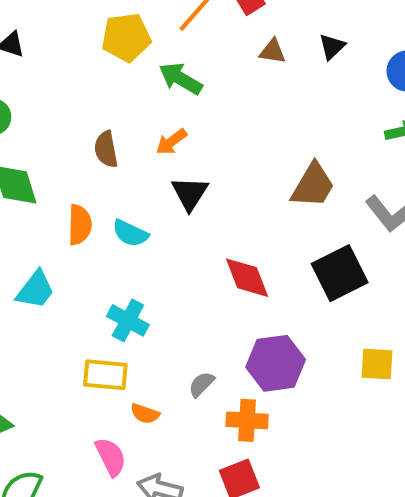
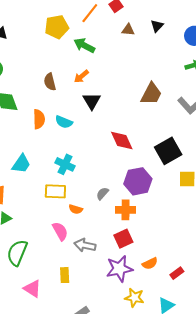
black square: (340, 273) -> (168, 151), moved
cyan trapezoid: (35, 290) -> (21, 164), moved

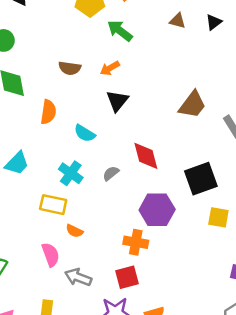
brown semicircle: (50, 82) -> (70, 68), turned -78
cyan semicircle: (64, 122) -> (85, 133), moved
gray semicircle: (102, 194) -> (111, 173), moved

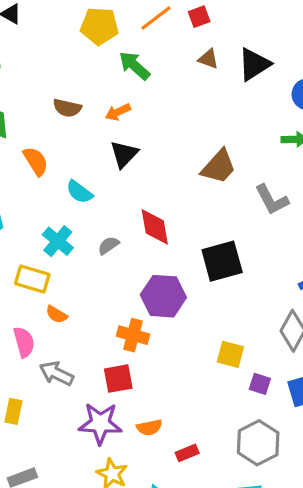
black triangle: (214, 22) -> (254, 64), size x1.6
orange semicircle: (48, 112) -> (36, 161), turned -45
yellow square: (218, 217) -> (230, 354), moved

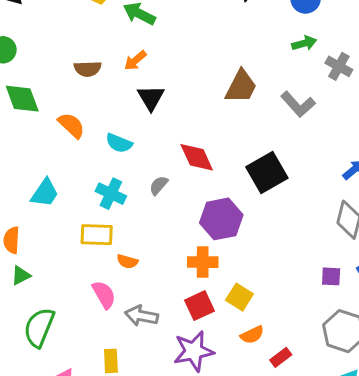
yellow square: (230, 354) -> (239, 297), moved, turned 32
orange semicircle: (149, 427) -> (252, 335), moved

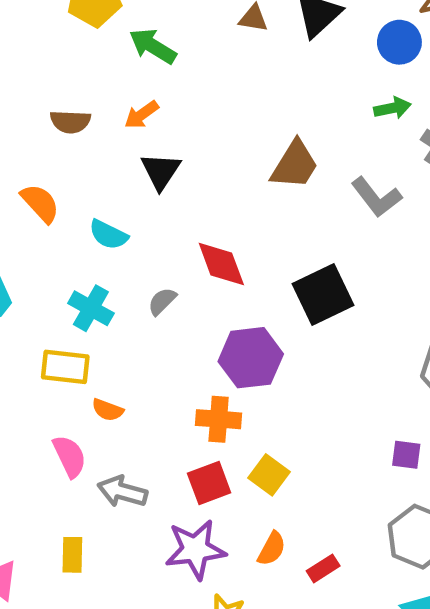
orange semicircle: (252, 335) -> (272, 549), moved, turned -40

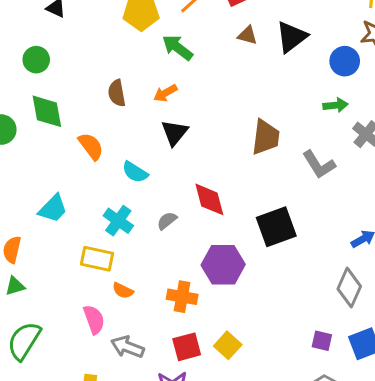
brown semicircle: (70, 122) -> (117, 93), turned 72
brown trapezoid: (295, 165) -> (266, 137), turned -30
orange cross: (219, 419) -> (182, 297), moved

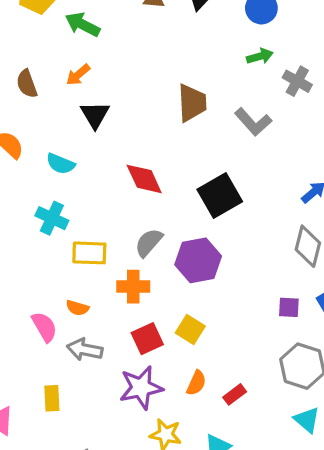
gray semicircle: (167, 221) -> (149, 243), moved, size x1.4
yellow rectangle: (97, 259) -> (89, 253), moved
purple hexagon: (223, 265) -> (198, 260), moved
orange semicircle: (123, 291) -> (77, 308), moved

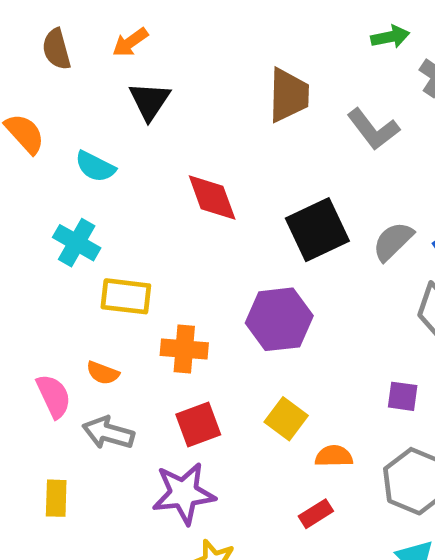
gray semicircle: (149, 243) -> (393, 241), moved
yellow square: (190, 329) -> (286, 419), moved
orange semicircle: (196, 383) -> (334, 456), moved, turned -120

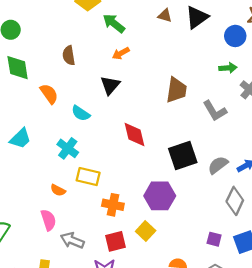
orange arrow: (130, 42) -> (121, 53), moved
orange semicircle: (103, 373) -> (58, 190), moved
yellow square: (286, 419) -> (146, 231), moved

